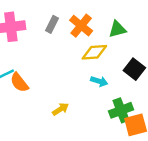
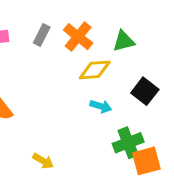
yellow arrow: (60, 109) -> (43, 161), moved, turned 63

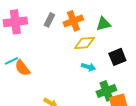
orange cross: (78, 37) -> (73, 21), turned 30
black square: (145, 91) -> (117, 57), turned 30

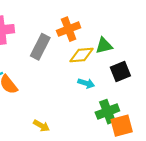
gray rectangle: (49, 20) -> (40, 47), moved, size x1.5
green triangle: (103, 24) -> (104, 46), moved

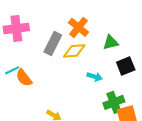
orange cross: (69, 29) -> (79, 27), turned -30
yellow diamond: (82, 55) -> (74, 51), moved

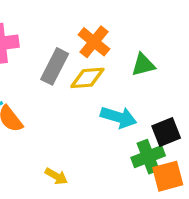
black square: (126, 66) -> (166, 132), moved
cyan arrow: (95, 77) -> (119, 117), size x1.5

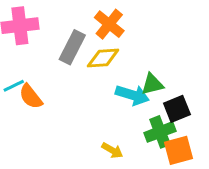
green triangle: (143, 65) -> (152, 84), moved
yellow arrow: (56, 176) -> (112, 150), moved

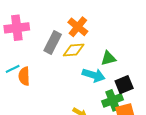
green triangle: (152, 84) -> (108, 58), moved
orange semicircle: (31, 97) -> (24, 76), turned 36

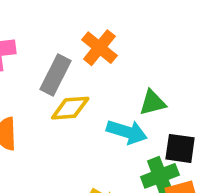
yellow diamond: (74, 50) -> (70, 108), moved
black square: (124, 85) -> (180, 148), turned 30

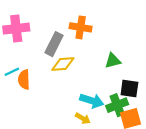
orange cross: (99, 48) -> (81, 27), turned -30
cyan arrow: (127, 132) -> (92, 101), moved

